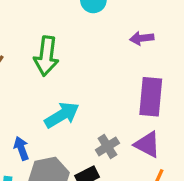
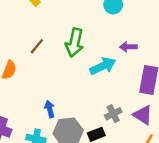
purple arrow: (142, 38) -> (128, 47), moved
cyan arrow: (62, 115) -> (103, 66), moved

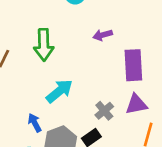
cyan arrow: (103, 66) -> (59, 91), moved
purple triangle: (143, 115) -> (136, 104), turned -30

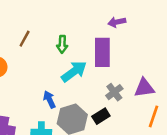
green arrow: (44, 45) -> (62, 44), moved, size x0.6
purple rectangle: (133, 65) -> (102, 52), moved

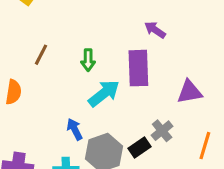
purple arrow: (117, 22) -> (155, 30), turned 48
purple triangle: (144, 88) -> (190, 92), moved
gray cross: (114, 92) -> (162, 131), moved

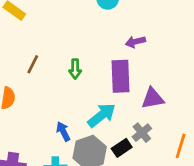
purple arrow: (155, 30) -> (135, 42), turned -48
purple triangle: (190, 92) -> (153, 98), moved
cyan arrow: (104, 93) -> (102, 115), moved

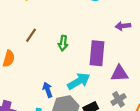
purple arrow: (135, 42) -> (123, 26), moved
gray cross: (142, 133) -> (119, 99), moved

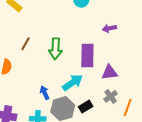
green arrow: (63, 43) -> (55, 49), size x1.5

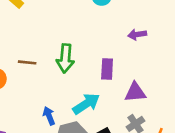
brown line: (25, 44) -> (27, 62), moved, turned 64
purple rectangle: (87, 56) -> (107, 69), size x0.7

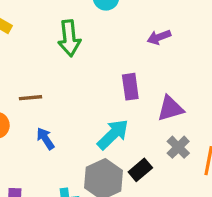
green arrow: (65, 58) -> (69, 38), moved
blue arrow: (49, 116) -> (45, 139), moved

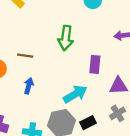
green arrow: (69, 38) -> (66, 38), moved
blue arrow: (45, 139) -> (29, 86), turned 35

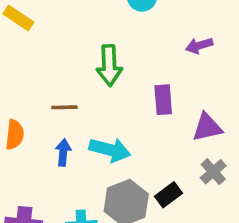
brown line: (25, 56) -> (64, 107), moved
cyan arrow: (75, 94) -> (110, 150), moved, turned 55

